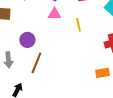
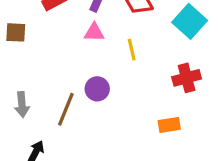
purple circle: (27, 40) -> (97, 89), moved

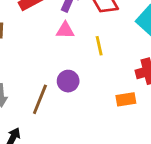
orange rectangle: (169, 125) -> (126, 99), moved

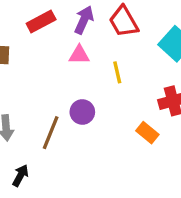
orange rectangle: (126, 99) -> (147, 133), turned 48

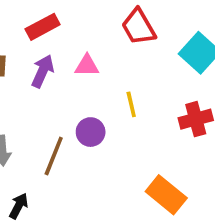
purple arrow: (84, 20) -> (43, 71), moved
yellow line: (117, 72) -> (131, 104), moved
orange rectangle: (147, 133) -> (166, 195), moved, size x1.5

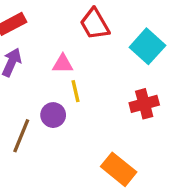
pink triangle: (87, 66) -> (63, 64), moved
yellow line: (131, 104) -> (76, 91), moved

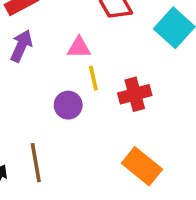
red cross: (144, 104) -> (135, 94), moved
brown line: (21, 136) -> (36, 163), moved, turned -32

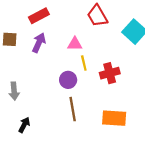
brown line: (36, 163) -> (73, 109), moved
orange rectangle: (142, 166) -> (114, 118), turned -35

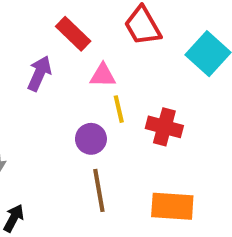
red rectangle: (39, 16) -> (73, 34), moved, turned 72
red cross: (110, 73) -> (164, 127), turned 30

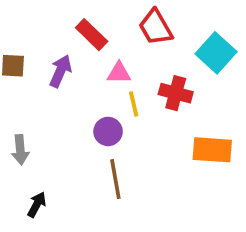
red cross: (164, 127) -> (176, 93), moved
orange rectangle: (172, 206) -> (212, 150), moved

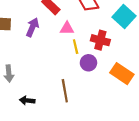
purple circle: (108, 131) -> (88, 63), moved
orange rectangle: (212, 150) -> (122, 74), turned 30
black arrow: (37, 205) -> (27, 100), moved, turned -112

